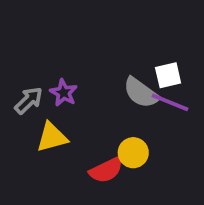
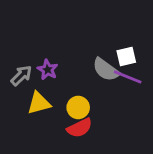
yellow circle: (133, 153) -> (78, 107), moved

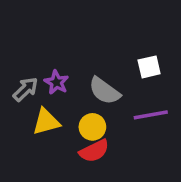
gray semicircle: (106, 70) -> (104, 91), moved
purple line: (128, 77) -> (151, 115), moved, turned -32

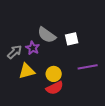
white square: (149, 67) -> (72, 39), moved
gray semicircle: (104, 91) -> (47, 35), moved

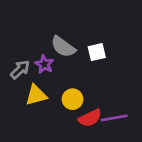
purple line: (88, 67) -> (114, 118), moved
red semicircle: (55, 88) -> (90, 118), moved

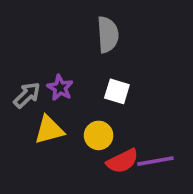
gray semicircle: (63, 47) -> (108, 35), moved, turned -130
white square: (97, 52) -> (117, 91), moved, turned 30

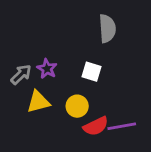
gray semicircle: (108, 35) -> (107, 28), moved

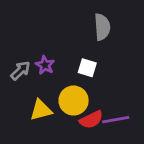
yellow triangle: (38, 102) -> (41, 110), moved
yellow circle: (77, 106) -> (74, 101), size x1.4

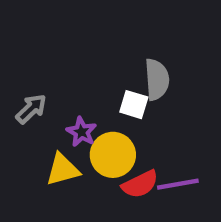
gray semicircle: (102, 27) -> (157, 79), moved
purple star: (45, 65) -> (81, 132), moved

